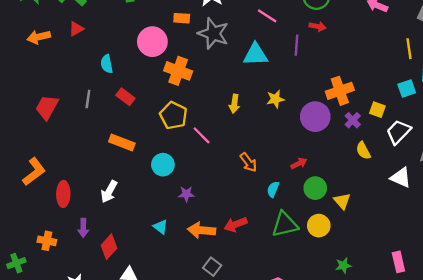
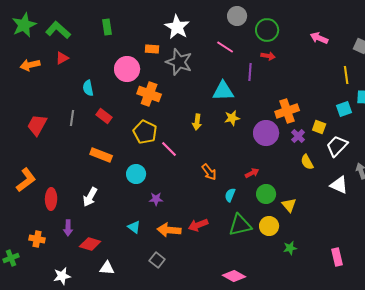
cyan triangle: (255, 55) -> (223, 91), moved
red diamond: (109, 247) -> (90, 244), turned 65
green star: (343, 265) -> (290, 248), moved
gray square: (212, 267) -> (157, 260), moved

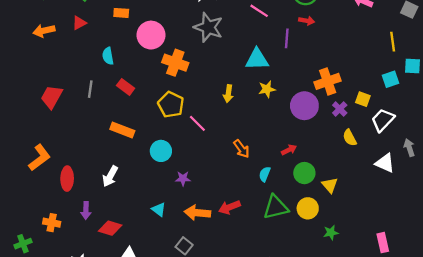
orange rectangle: (152, 49) -> (121, 13), moved

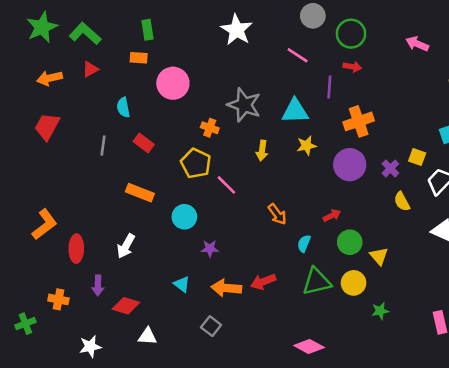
gray star: (208, 27) -> (244, 105), moved
orange cross: (175, 63) -> (210, 128), moved, size x0.6
orange cross: (328, 81) -> (359, 121), moved
red trapezoid: (52, 97) -> (47, 126), moved

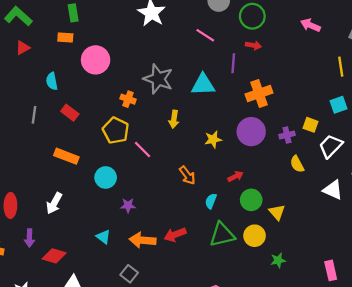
yellow star: (306, 146) -> (213, 139), moved
purple cross: (390, 168) -> (287, 135), turned 32

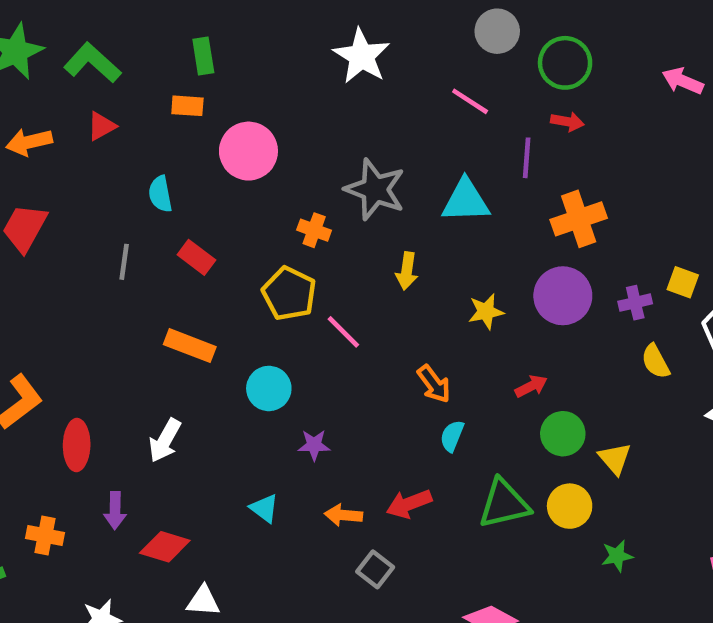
cyan semicircle: (211, 201) -> (452, 436), moved
orange arrow: (143, 240) -> (343, 515), size x0.7
gray square: (129, 274) -> (375, 569), moved

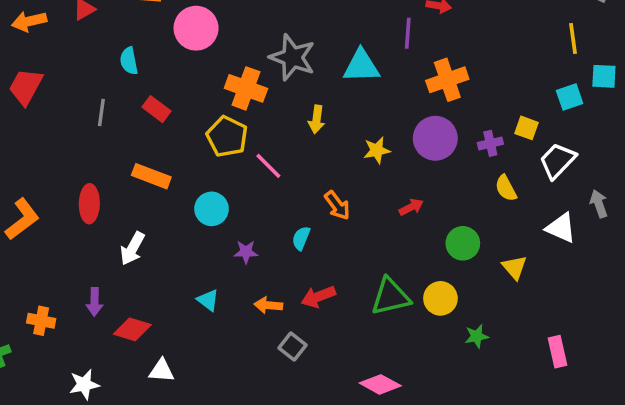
orange cross: (314, 230) -> (246, 88), size x1.6
green circle: (563, 434) -> (463, 243), moved
cyan semicircle: (452, 436) -> (301, 238), moved
red ellipse: (77, 445) -> (89, 204), moved
yellow triangle: (615, 459) -> (514, 267), moved

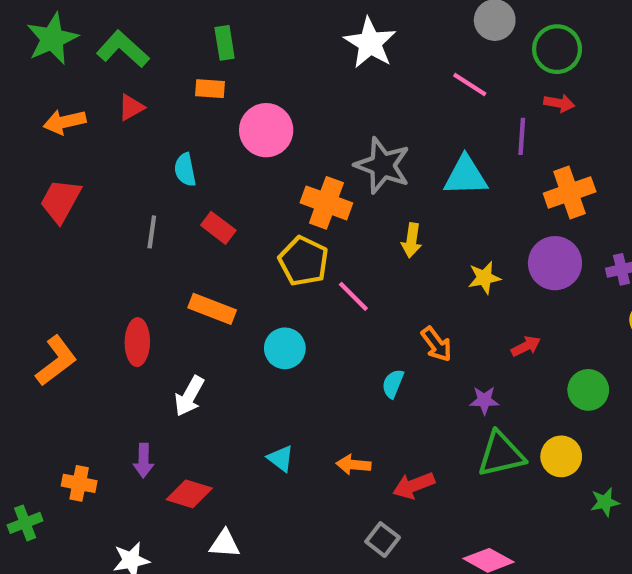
purple star: (246, 252) -> (484, 400), moved
red arrow: (318, 297) -> (414, 485), moved
gray square: (292, 347) -> (383, 540), moved

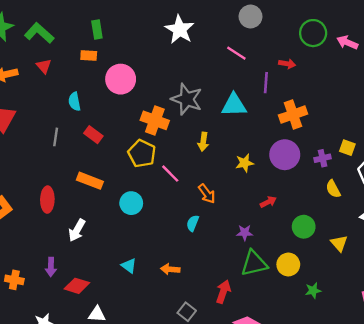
green circle: (557, 49) -> (313, 33), moved
red triangle: (131, 107) -> (44, 66), turned -42
orange arrow: (437, 344) -> (207, 194), moved
red arrow: (414, 485) -> (223, 292), moved, turned 130

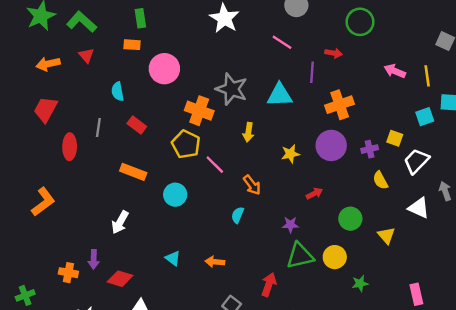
pink arrow: (347, 42) -> (395, 71), moved
red ellipse: (47, 200) -> (70, 147), moved
orange cross: (14, 280) -> (68, 273), moved

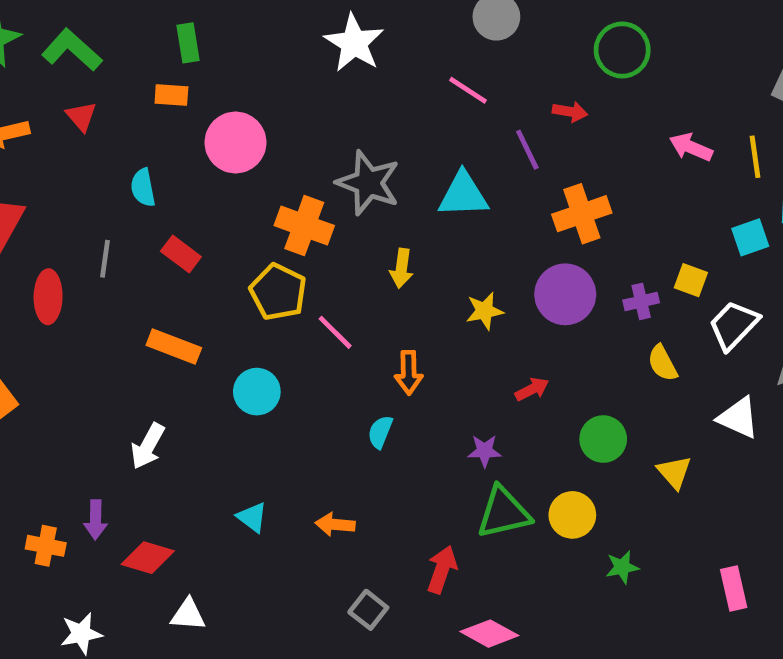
purple line: (312, 72) -> (527, 150), turned -30
orange arrow: (252, 185) -> (409, 373), turned 36

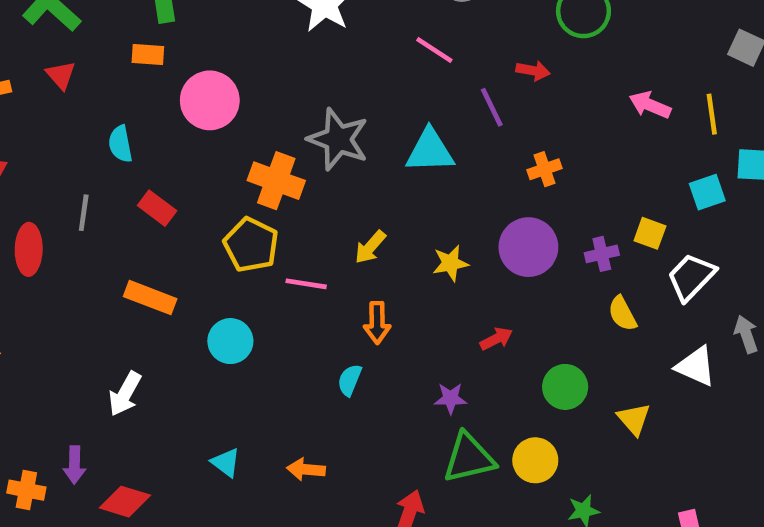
orange cross: (582, 214) -> (544, 169), size x0.6
yellow arrow: (402, 268) -> (370, 247), moved, turned 33
pink line: (335, 332) -> (306, 284), turned -36

